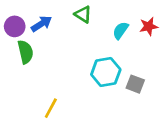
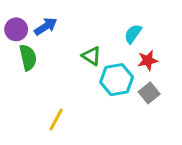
green triangle: (83, 14) -> (92, 56), moved
red star: (149, 26) -> (148, 60), moved
gray square: (135, 84) -> (149, 93), turned 30

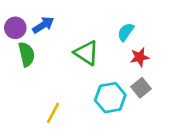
green triangle: (92, 56) -> (87, 53), size x1.4
cyan hexagon: (117, 80) -> (110, 98), moved

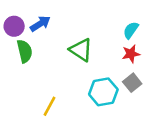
cyan semicircle: (126, 32) -> (131, 30), moved

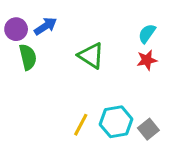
gray square: (132, 83) -> (148, 129), moved
cyan hexagon: (103, 92) -> (116, 122), moved
yellow line: (49, 106) -> (81, 125), moved

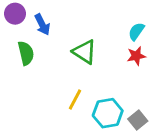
blue arrow: (45, 26) -> (42, 25), turned 95
purple circle: (16, 29) -> (15, 14), moved
yellow line: (81, 125) -> (75, 99), moved

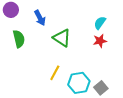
blue arrow: (42, 25) -> (40, 18), moved

